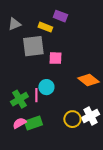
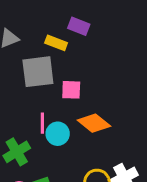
orange diamond: (88, 80) -> (94, 123), moved
pink line: (36, 95) -> (42, 123), moved

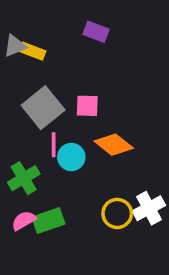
yellow rectangle: (56, 43) -> (33, 51), moved
gray square: (38, 72) -> (43, 108), moved, turned -32

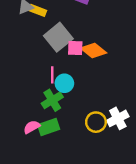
gray square: (43, 108) -> (58, 37), moved
orange diamond: (114, 145) -> (94, 51), moved
green cross: (24, 178) -> (52, 100), moved

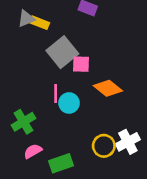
orange diamond: (94, 51) -> (108, 88), moved
green cross: (52, 100) -> (23, 122), moved
green rectangle: (49, 127) -> (61, 163), moved

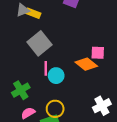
gray square: (62, 52) -> (39, 43), moved
pink square: (81, 64) -> (98, 53), moved
yellow circle: (104, 146) -> (55, 109), moved

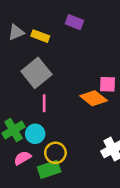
yellow rectangle: (33, 13) -> (40, 36), moved
cyan circle: (56, 76) -> (35, 134), moved

